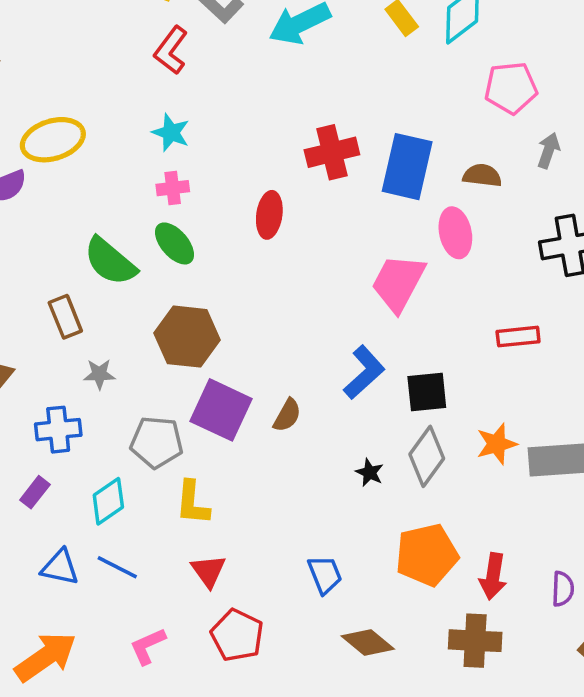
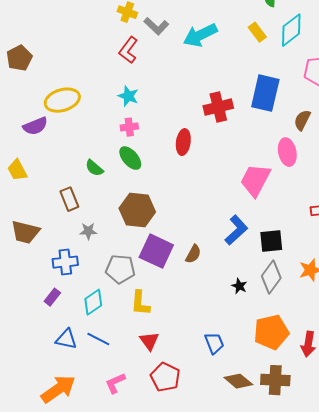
blue rectangle: (407, 167) -> (265, 93), moved
brown semicircle: (482, 176) -> (302, 120), turned -70
green semicircle: (110, 261) -> (94, 168), size x0.6
brown cross: (475, 641) -> (275, 380), moved

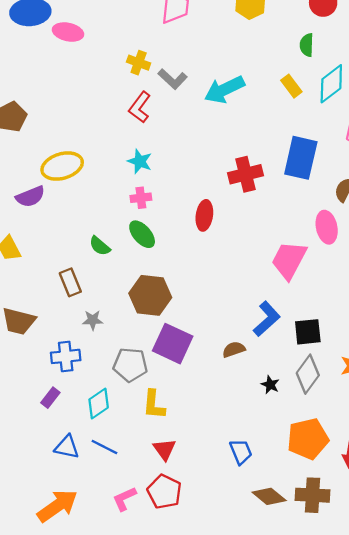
brown semicircle: (193, 254) -> (234, 349), moved, turned -138
red pentagon: (165, 377) -> (164, 492), moved

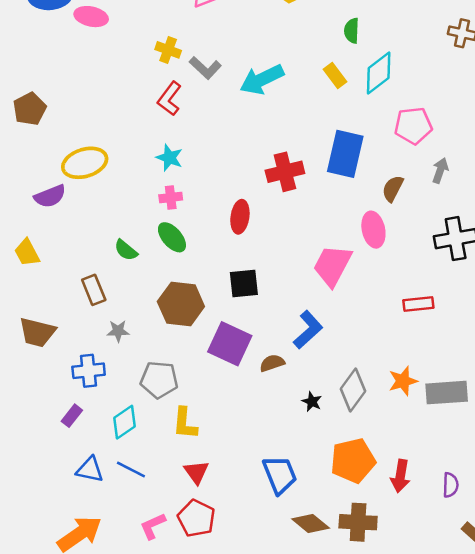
black square: (308, 332) -> (244, 283), moved
purple square: (173, 344) -> (230, 344), moved
blue trapezoid: (241, 452) -> (280, 475), size x1.4

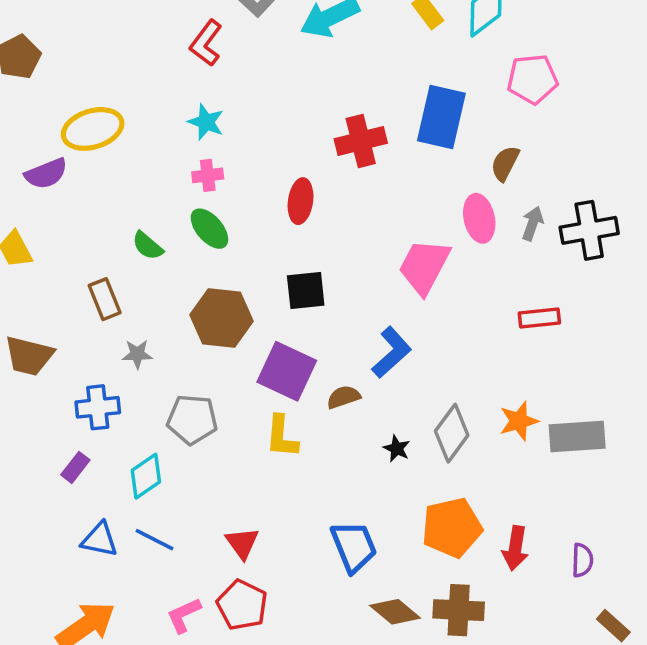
gray arrow: (440, 171) -> (533, 223), moved
yellow L-shape: (185, 423) -> (282, 437), moved

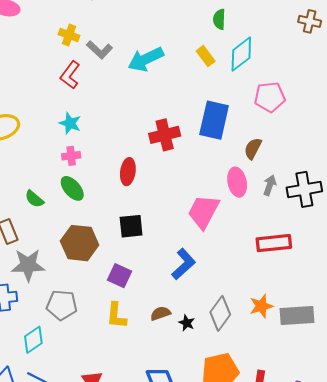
red rectangle: (539, 318) -> (274, 243), size x1.4
gray star: (137, 354) -> (28, 265), size x1.8
purple square: (287, 371) -> (119, 276), size x0.7
brown semicircle: (343, 397) -> (160, 313), moved

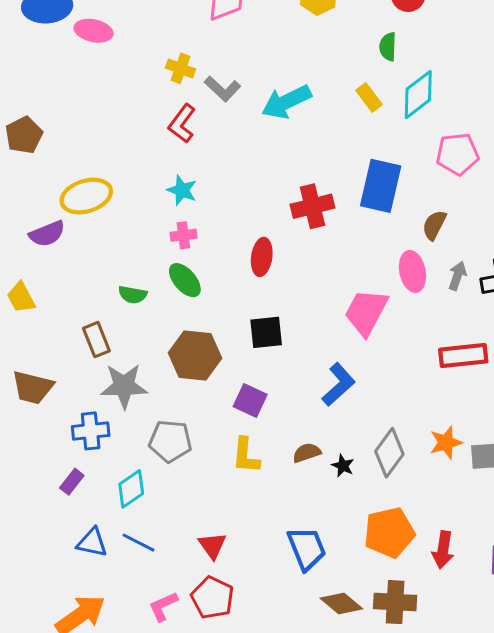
green semicircle: (34, 199) -> (133, 295), turned -30

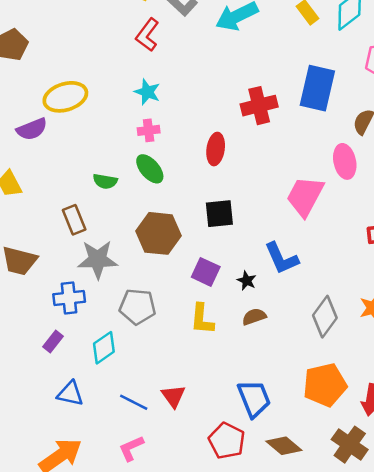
blue L-shape: (339, 385) -> (281, 258), turned 108
black star: (343, 466) -> (247, 281), moved
blue line: (138, 543) -> (134, 402), moved
red pentagon: (212, 598) -> (227, 441), moved
brown cross: (395, 602) -> (350, 445), moved, turned 32

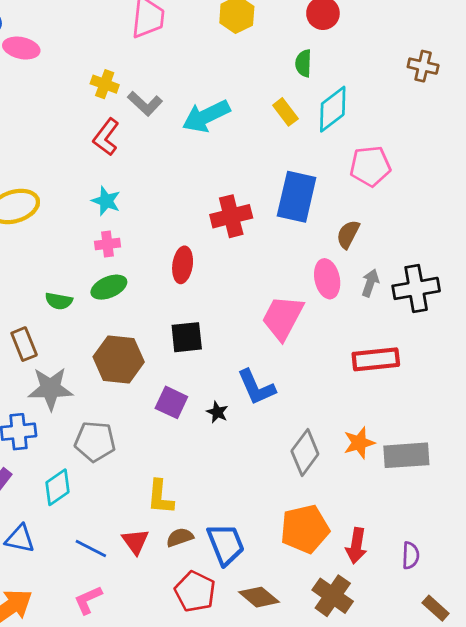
green ellipse: (150, 169) -> (109, 287), turned -72
brown semicircle: (254, 317) -> (180, 537), moved
yellow L-shape: (202, 319) -> (160, 497), moved

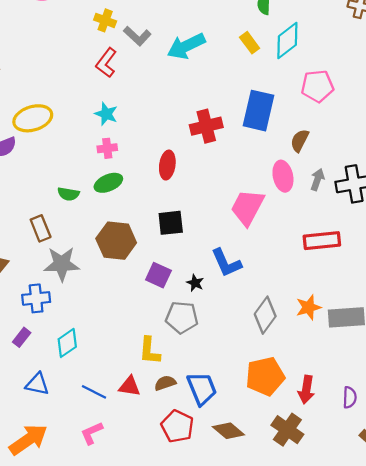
gray pentagon: (95, 441) -> (182, 317), moved
red triangle: (135, 541) -> (130, 386), turned -45

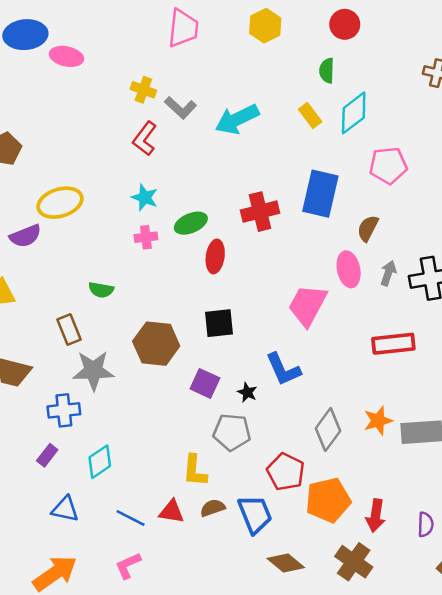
green ellipse: (108, 183) -> (191, 223), moved
red pentagon: (177, 426) -> (286, 472), moved

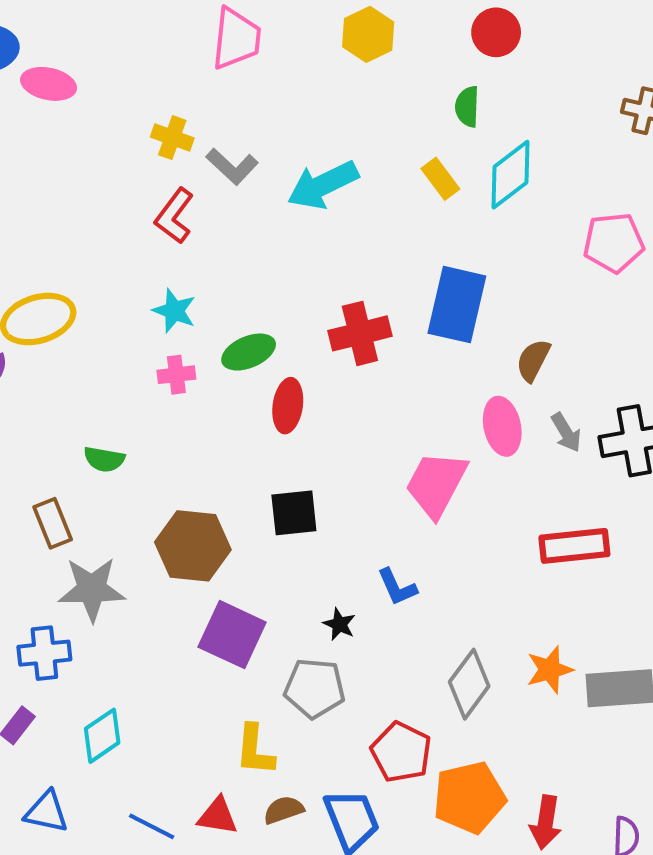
pink pentagon: (388, 165) -> (614, 243), moved
gray arrow: (388, 273) -> (566, 432), turned 130
blue L-shape: (283, 369) -> (397, 587), size x0.7
purple square: (205, 383) -> (232, 635), moved, size x1.4

